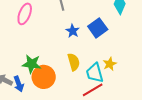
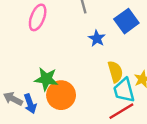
blue square: (98, 28) -> (126, 21), moved
yellow semicircle: (74, 62) -> (115, 72), moved

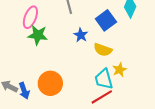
yellow semicircle: (115, 72) -> (103, 50), moved, turned 126
green star: (46, 79) -> (38, 35), moved

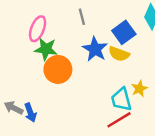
blue star: (81, 35) -> (95, 49), size x1.5
yellow semicircle: (103, 50) -> (119, 54), moved
orange circle: (50, 83) -> (58, 69), moved

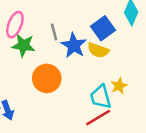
gray line: (82, 17) -> (54, 32), moved
orange circle: (58, 69) -> (47, 78), moved

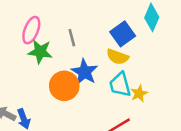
blue star: (74, 45) -> (85, 72), moved
cyan trapezoid: (101, 97) -> (120, 85), moved

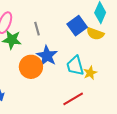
yellow semicircle: (118, 57) -> (95, 34), moved

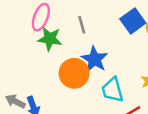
cyan trapezoid: (75, 66) -> (112, 90), moved

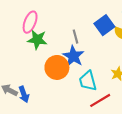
gray line: (82, 25) -> (75, 37), moved

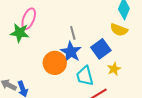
blue square: (104, 25) -> (101, 49), moved
green star: (37, 40) -> (20, 33), moved

